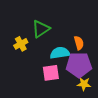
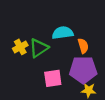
green triangle: (41, 29) -> (39, 48), moved
cyan semicircle: (60, 53) -> (63, 33), moved

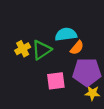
orange semicircle: (83, 46) -> (77, 48), moved, turned 56

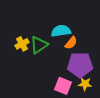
pink square: (56, 81) -> (63, 86), moved, turned 30

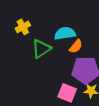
yellow cross: (22, 44) -> (23, 27), moved

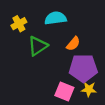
cyan semicircle: (65, 33) -> (55, 18), moved

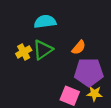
cyan semicircle: (55, 18) -> (45, 22), moved
yellow cross: (19, 24) -> (24, 52), moved

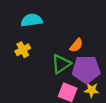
cyan semicircle: (45, 22) -> (32, 20), moved
green triangle: (43, 50) -> (61, 64), moved

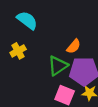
cyan semicircle: (32, 20) -> (27, 20), turned 45

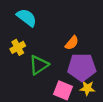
green triangle: (58, 66) -> (39, 65), moved

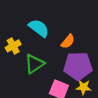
cyan semicircle: (27, 18) -> (39, 28), moved

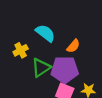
purple pentagon: (78, 66) -> (65, 70), moved

